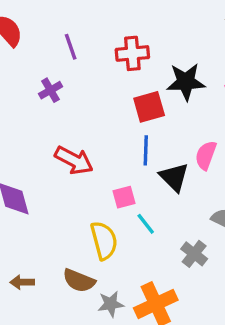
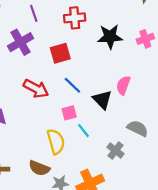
purple cross: (51, 90) -> (20, 42), size x1.6
red square: (149, 107) -> (60, 53), moved
blue line: (146, 150) -> (72, 85), moved, turned -48

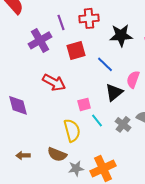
purple line: (34, 13) -> (61, 22), moved
blue line: (72, 85) -> (105, 64), moved
black triangle: (102, 100) -> (114, 92), turned 36
gray cross: (115, 150) -> (123, 124), moved

